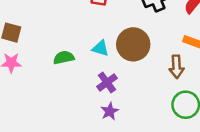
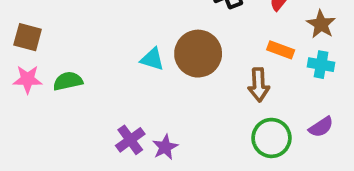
green semicircle: (64, 57) -> (68, 81), moved
purple cross: (107, 82) -> (130, 140), moved

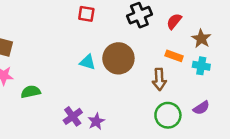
green semicircle: (68, 81) -> (31, 92), moved

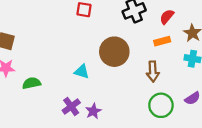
orange rectangle: (174, 56) -> (162, 41), moved, turned -35
cyan triangle: (88, 62) -> (82, 71), moved

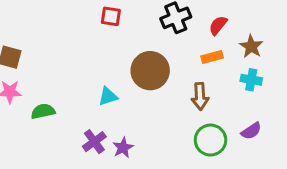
cyan triangle: (82, 71) -> (108, 96), turned -35

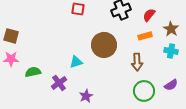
purple cross: (94, 142) -> (59, 83), moved

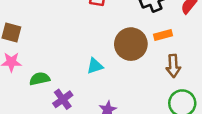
orange rectangle: (145, 36) -> (163, 35), moved
purple cross: (59, 83) -> (63, 99), moved

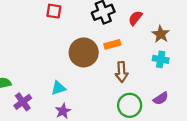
cyan triangle: (95, 66) -> (58, 88), moved

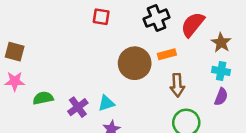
red semicircle: (135, 18) -> (193, 25), size x1.5
purple semicircle: (161, 98) -> (221, 97), moved, turned -35
purple cross: (23, 102) -> (78, 107), moved

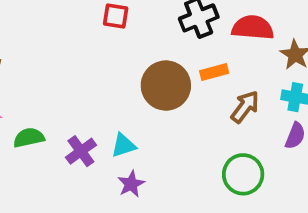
red semicircle: (193, 25) -> (253, 28), turned 56
brown arrow: (177, 85) -> (245, 107), moved, turned -140

